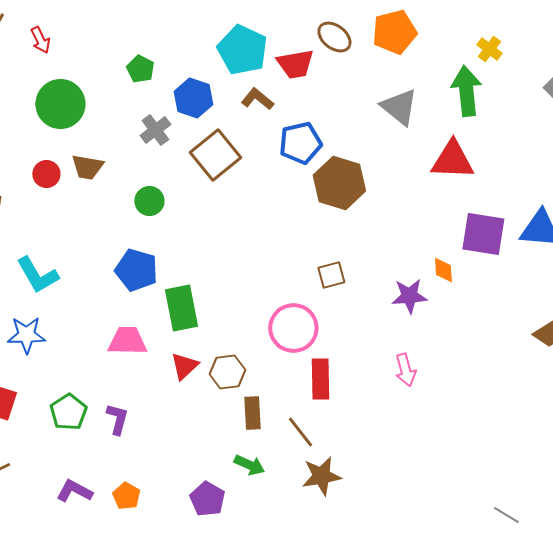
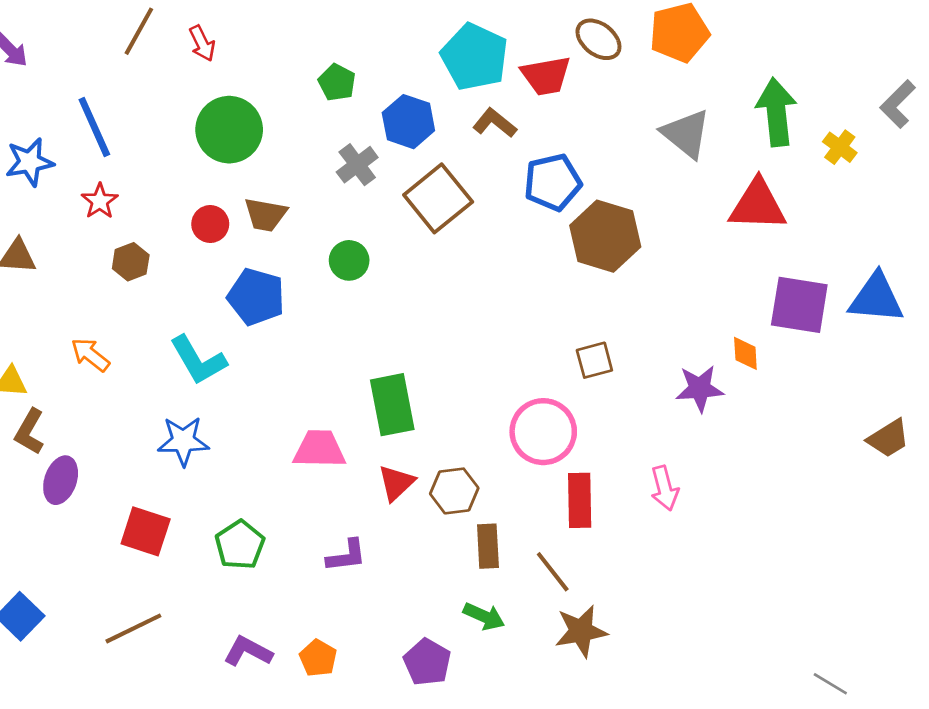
yellow cross: (489, 49) -> (840, 147), moved
blue pentagon: (136, 270) -> (256, 297), moved
pink arrow: (405, 370) -> (665, 488), moved
purple L-shape: (117, 419) -> (346, 556), moved, turned 68

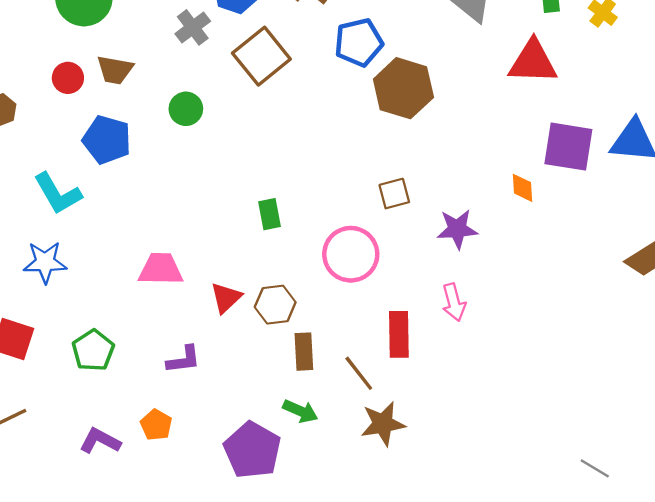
purple star: (700, 388) -> (457, 229), moved
green rectangle: (392, 405) -> (269, 214), moved, size x0.6
red rectangle: (580, 500) -> (399, 334), moved
orange pentagon: (318, 658) -> (156, 425), moved
purple pentagon: (427, 662) -> (252, 450), size x1.4

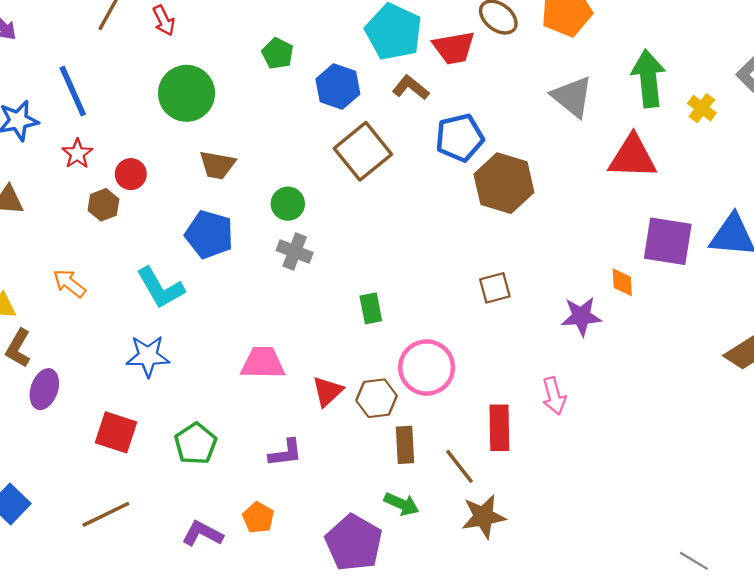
gray cross: (193, 27) -> (295, 251), moved, turned -32
red circle: (68, 78) -> (131, 174), moved
purple star: (457, 229) -> (581, 316), moved
pink circle: (351, 254) -> (427, 367), moved

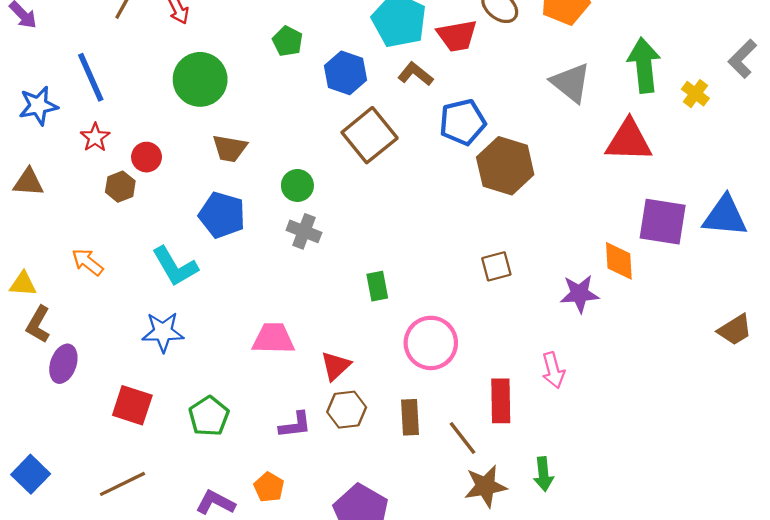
orange diamond: (622, 282) -> (619, 261), size x1.4
brown hexagon: (377, 398) -> (347, 410), moved
green arrow: (402, 504) -> (543, 474), moved, turned 60

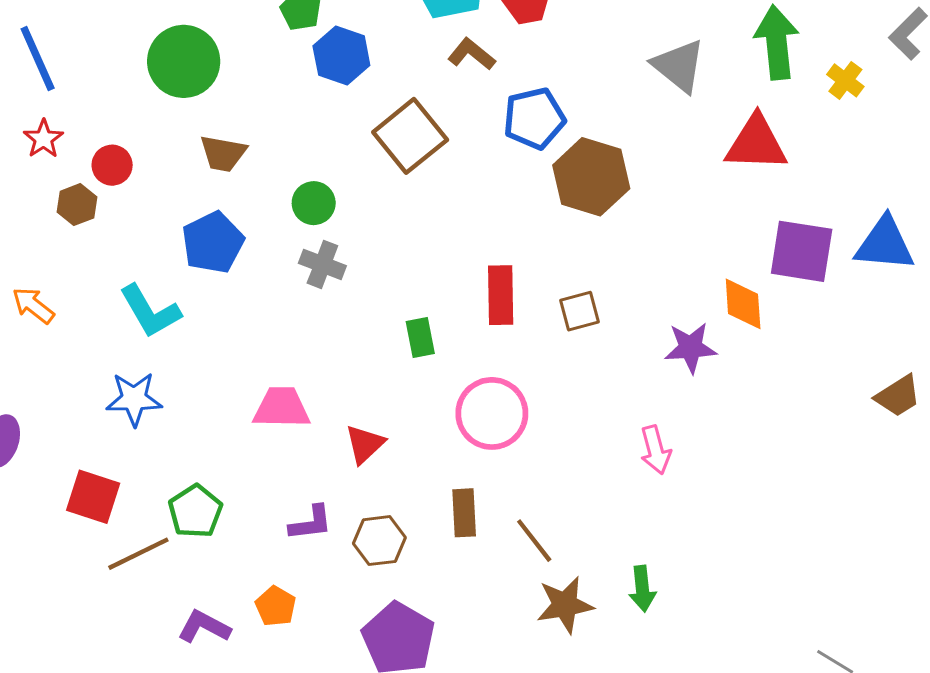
blue hexagon: (346, 73) -> (341, 56), moved
blue pentagon: (222, 215) -> (213, 243), turned 30
red rectangle: (501, 401) -> (501, 295), moved
brown hexagon: (347, 410) -> (379, 541), moved
brown line: (122, 484) -> (138, 554), moved

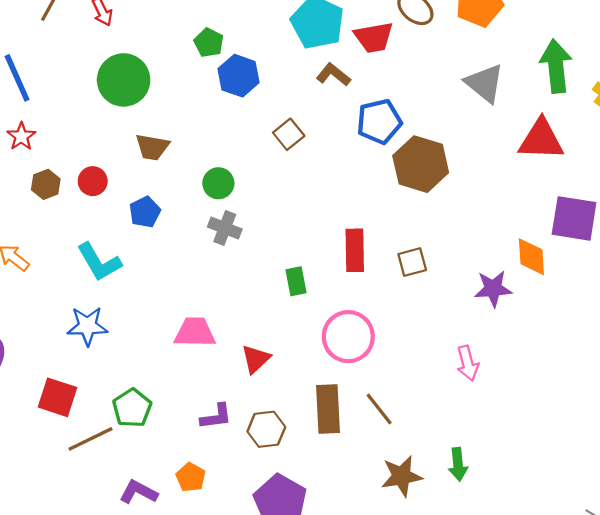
brown square: (410, 136) -> (289, 134), size x0.6
red circle: (112, 165) -> (93, 181), moved
blue pentagon: (213, 243) -> (145, 212), size x0.7
brown rectangle: (464, 513) -> (328, 409), size x1.4
brown line: (534, 541) -> (379, 409), moved

